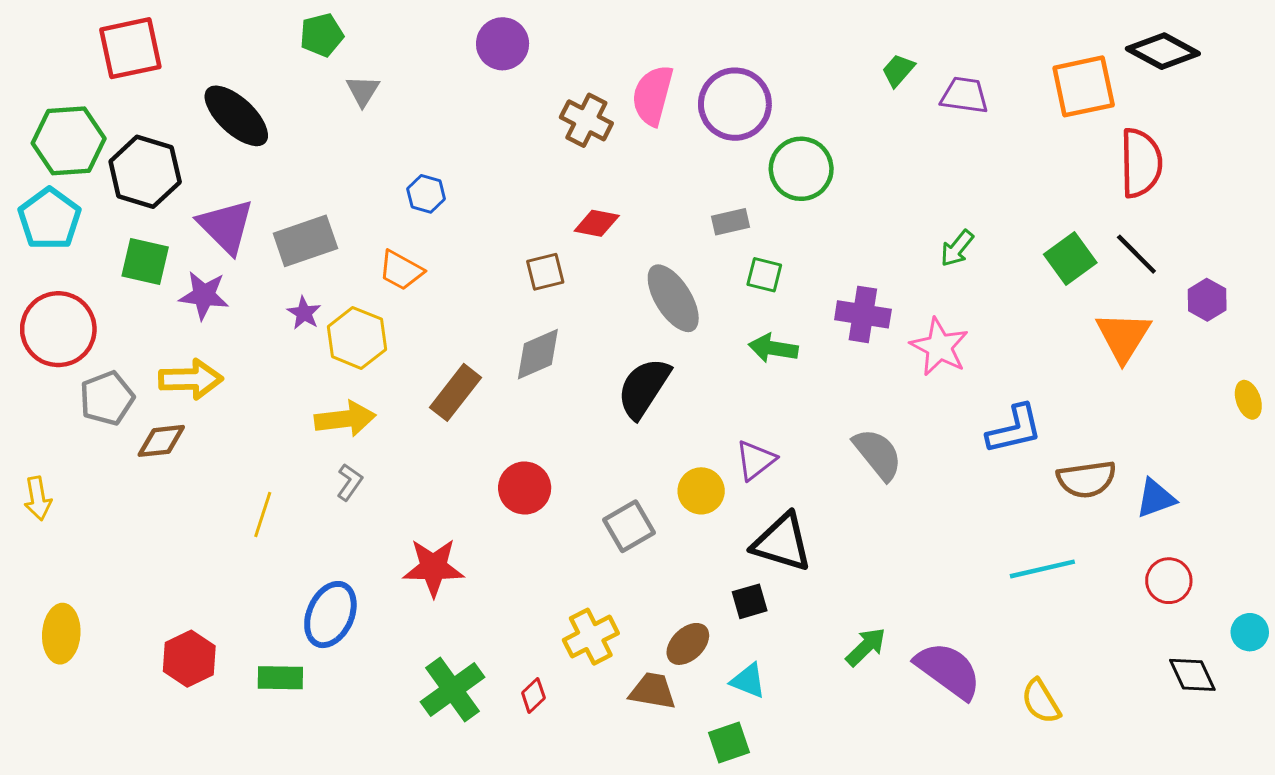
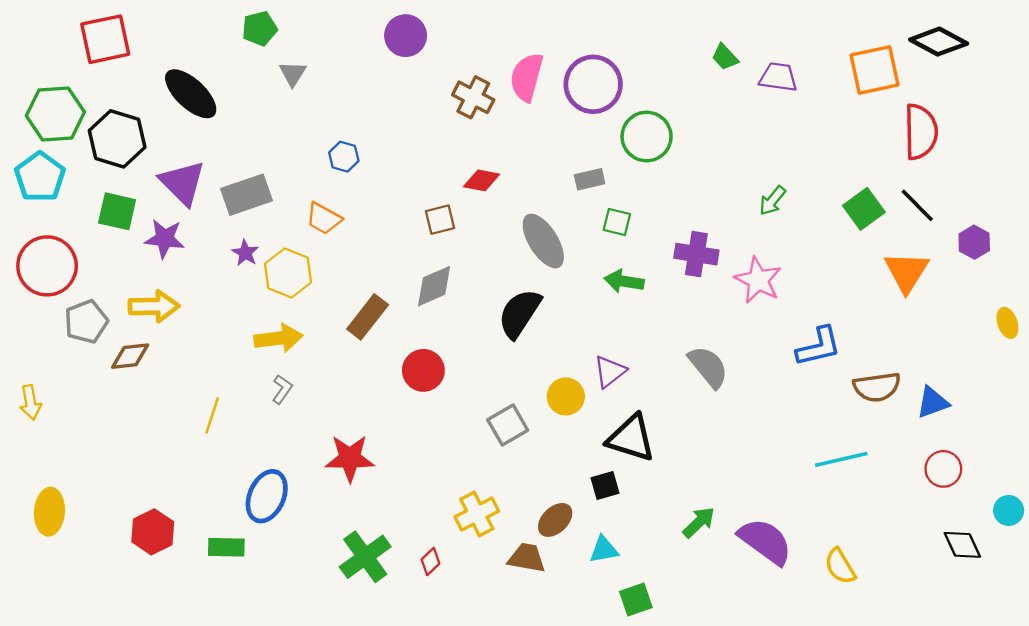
green trapezoid: (898, 70) -> (725, 57), turned -84
red circle: (525, 488) -> (423, 370), moved
cyan triangle: (748, 681) -> (604, 550), turned -32
green square: (729, 742) -> (636, 599), moved

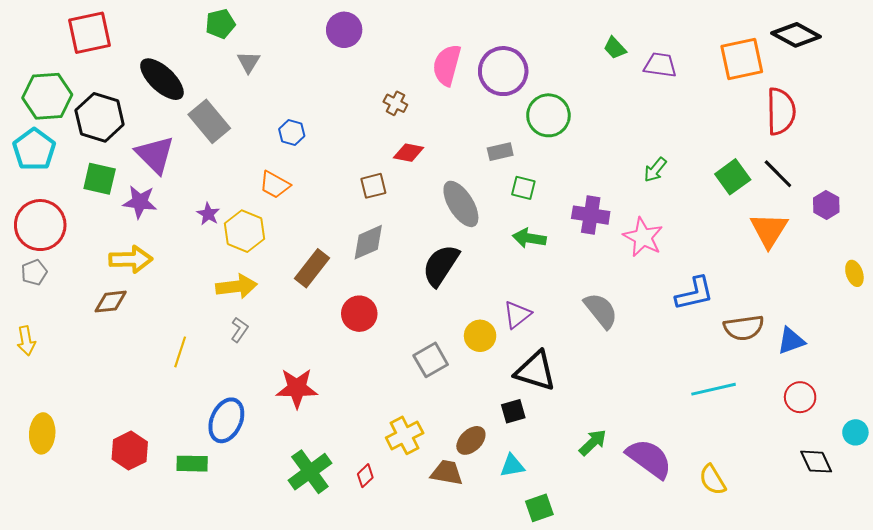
brown cross: (473, 97) -> (395, 103), moved, size x0.7
gray rectangle: (247, 195) -> (209, 121), moved, turned 69
gray pentagon: (86, 322) -> (34, 272), moved, size x0.7

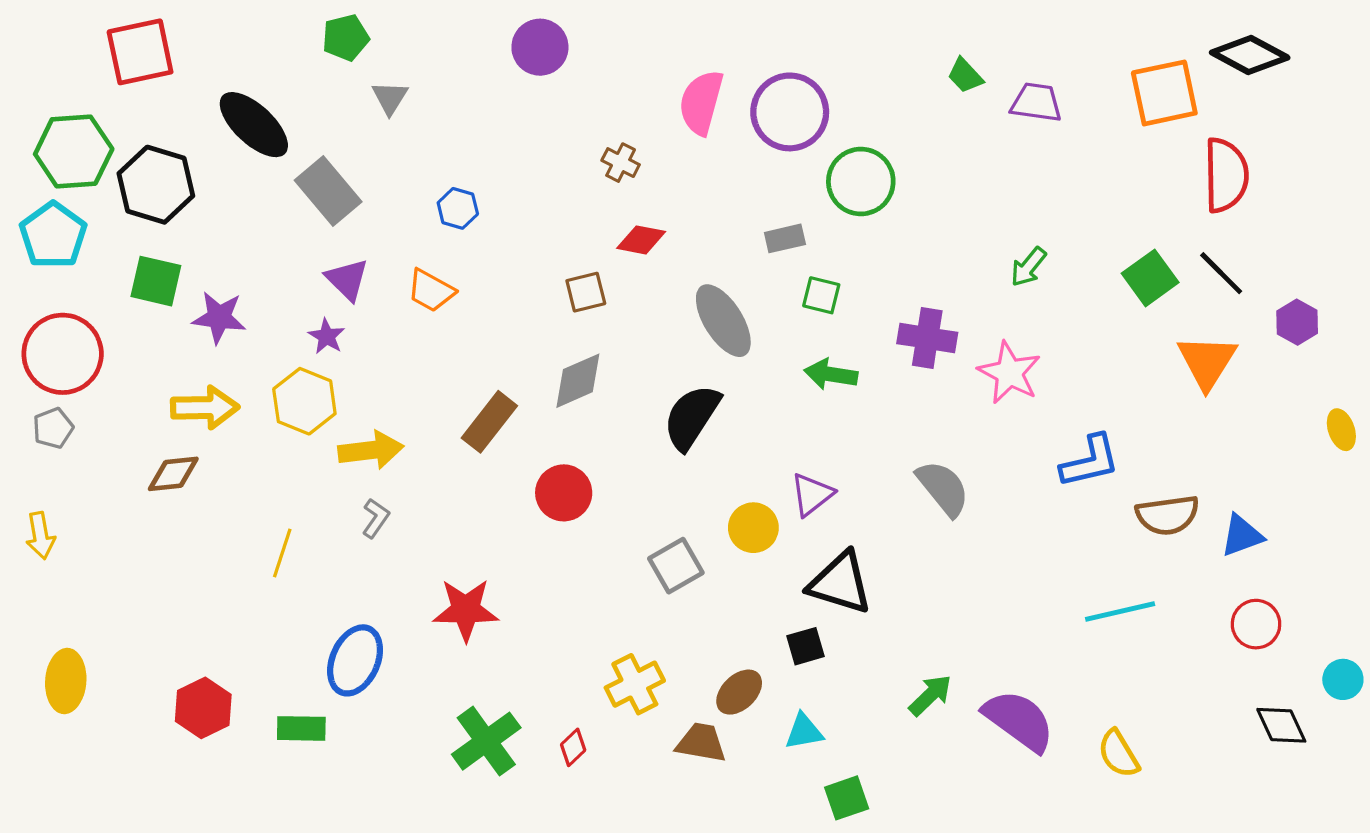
purple triangle: (155, 155) -> (347, 280), moved, size x0.7
yellow hexagon: (245, 231) -> (304, 401), moved

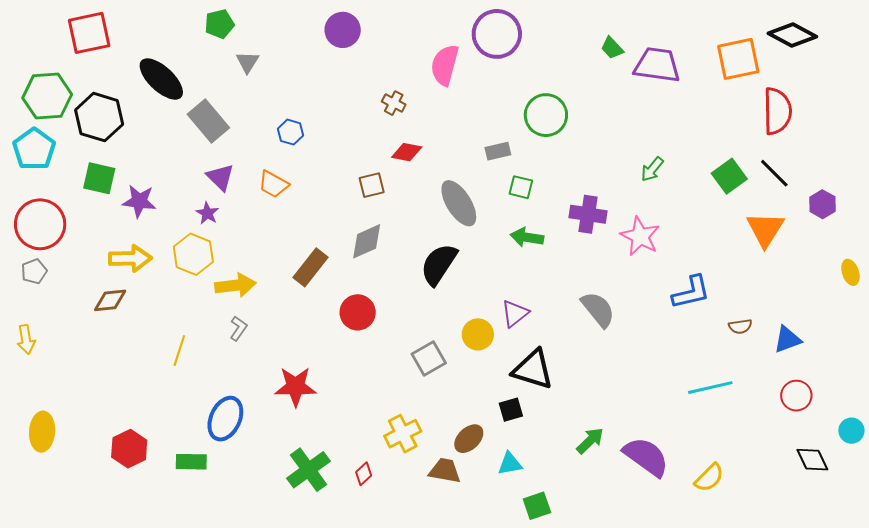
purple trapezoid: (1036, 102) -> (657, 65), size x1.4
purple circle: (790, 112) -> (497, 34), moved
brown semicircle: (1167, 515) -> (740, 326), size x0.6
yellow semicircle: (1118, 754) -> (709, 478), turned -104

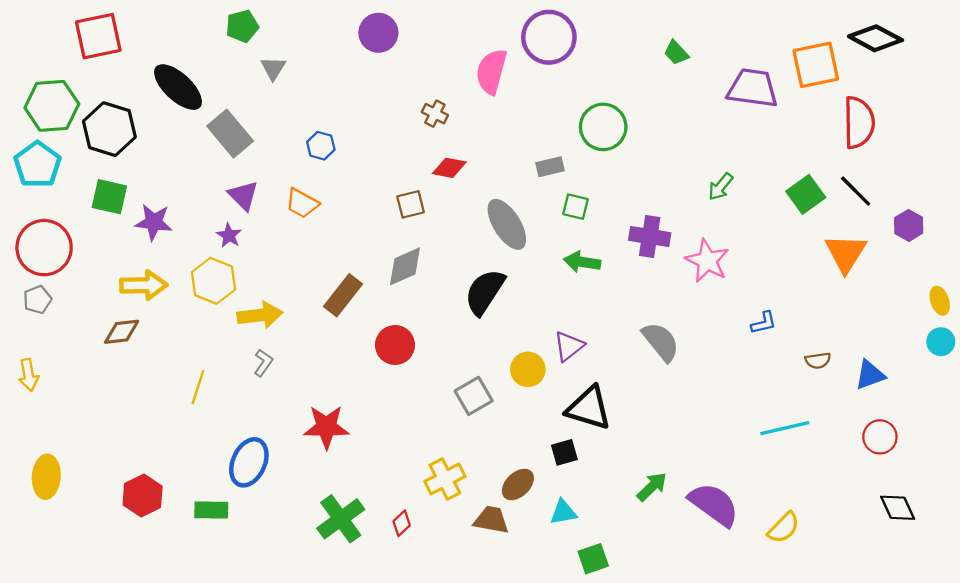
purple trapezoid: (657, 65) -> (753, 88), moved
blue L-shape: (691, 292) -> (764, 323), size x0.6
cyan circle: (851, 431) -> (941, 342), moved

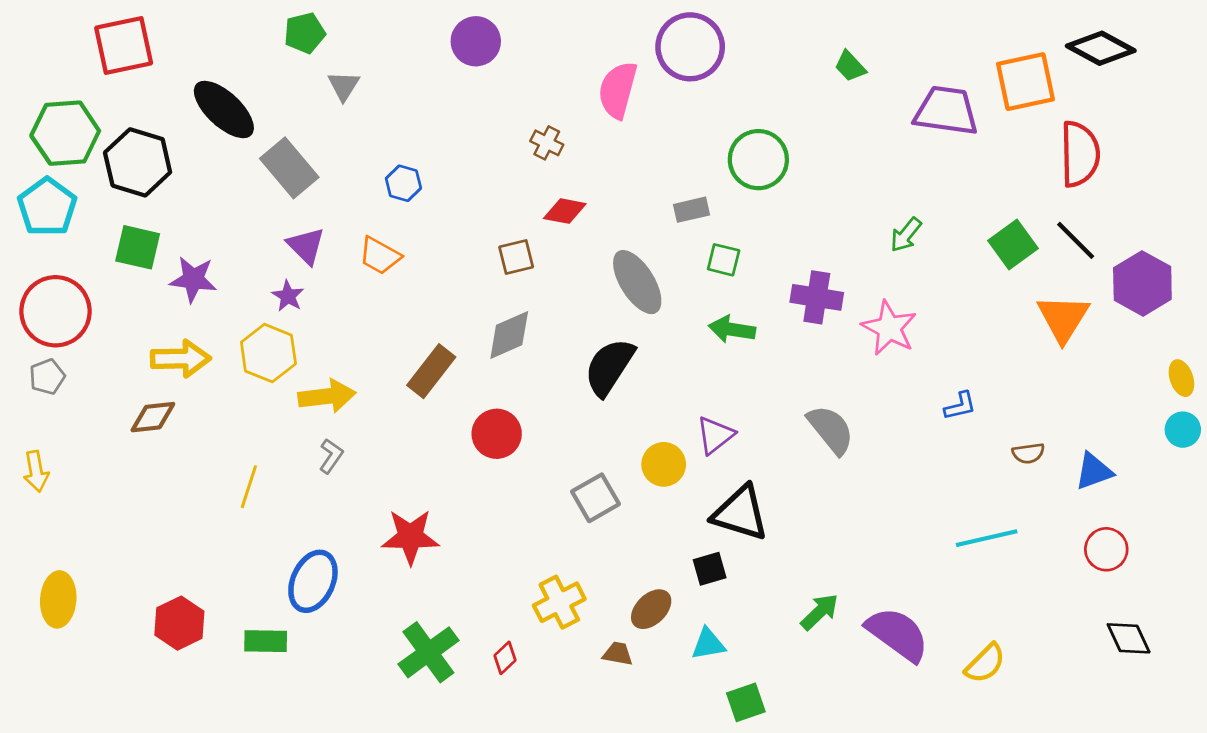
purple hexagon: (909, 225) -> (1142, 283), size x1.6
brown trapezoid: (491, 520) -> (618, 654), size x0.7

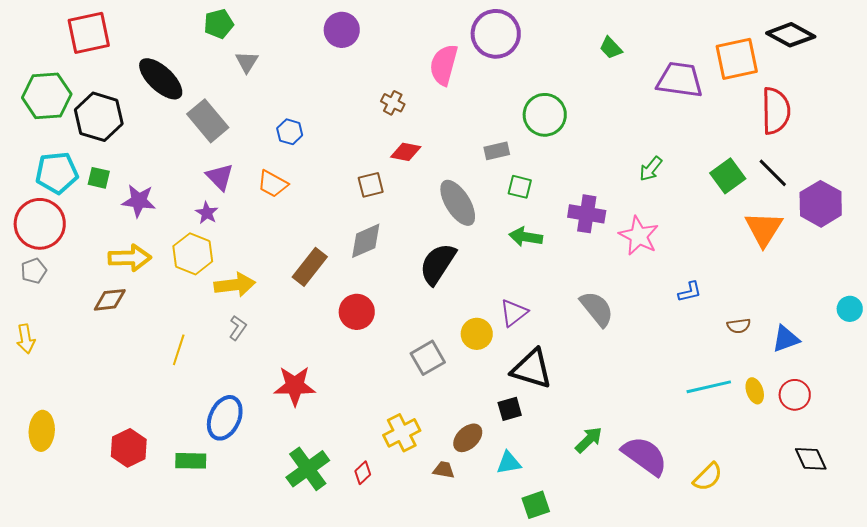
cyan pentagon: (47, 207) -> (57, 173), moved, turned 30
green square: (138, 247) -> (99, 178), size x0.7
yellow ellipse: (1181, 378) -> (755, 391), moved

